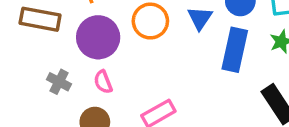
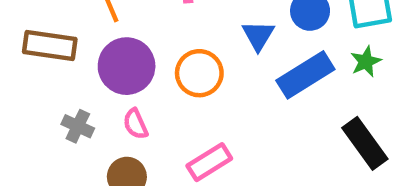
orange circle: (150, 21) -> (199, 73), moved
blue rectangle: (235, 50) -> (305, 75), turned 48

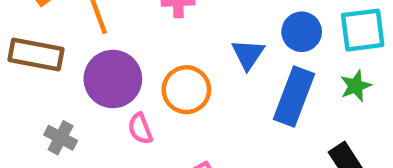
blue rectangle: (305, 75) -> (294, 96), turned -40
pink semicircle: (135, 124) -> (140, 129), moved

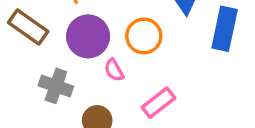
brown rectangle: (36, 55) -> (28, 27), turned 33
gray cross: (61, 138) -> (56, 86), size x1.4

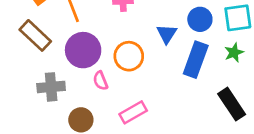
gray cross: (56, 86) -> (51, 87), turned -32

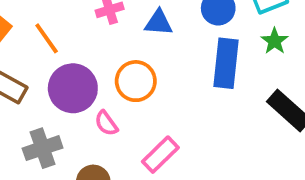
blue triangle: (167, 34) -> (159, 23), moved, turned -45

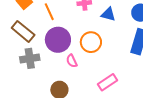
gray cross: (43, 148) -> (30, 58), moved
pink rectangle: (160, 155) -> (108, 82), moved

